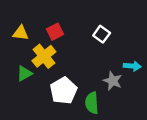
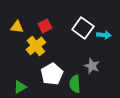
white square: (102, 34) -> (83, 28), size x1.5
cyan arrow: (132, 66) -> (104, 35), moved
green triangle: (24, 73) -> (20, 87), moved

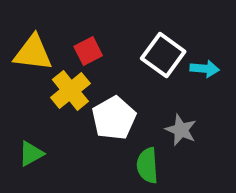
yellow triangle: (17, 27) -> (33, 53), size x1.5
white pentagon: (52, 74) -> (114, 118), moved
green triangle: (20, 87) -> (31, 154), moved

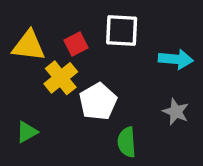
white square: (163, 55) -> (122, 30), moved, turned -33
cyan arrow: (205, 69) -> (176, 59), size x1.4
gray star: (181, 130) -> (176, 112), moved

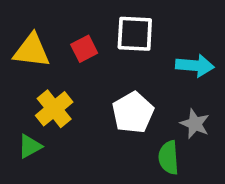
yellow cross: (61, 78) -> (54, 109), moved
white pentagon: (98, 102) -> (133, 113), moved
green semicircle: (127, 142) -> (169, 158), moved

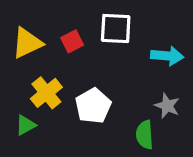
yellow triangle: (32, 51) -> (27, 43), turned -32
white pentagon: (133, 113) -> (93, 106), moved

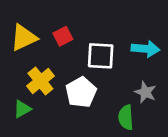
white square: (116, 28) -> (101, 56), moved

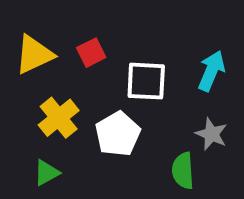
cyan arrow: (145, 49) -> (211, 71), turned -72
green triangle: (22, 109) -> (46, 173), moved

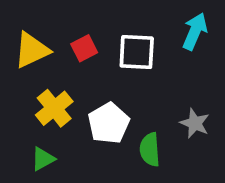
cyan arrow: (211, 71) -> (195, 31), moved
white square: (146, 81) -> (137, 52), moved
green semicircle: (183, 171) -> (150, 150), moved

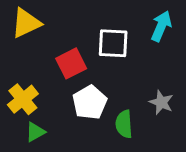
red square: (84, 48) -> (71, 63), moved, size x1.4
yellow triangle: (32, 50) -> (26, 23), moved
yellow cross: (54, 108) -> (23, 99), moved

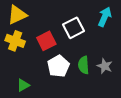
white square: (113, 43) -> (73, 28), turned -30
yellow cross: (23, 99) -> (15, 41), moved, turned -30
green semicircle: (124, 124) -> (84, 65), moved

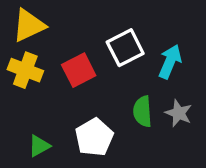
cyan arrow: (105, 17) -> (170, 62), moved
white pentagon: (58, 66) -> (94, 137), moved

